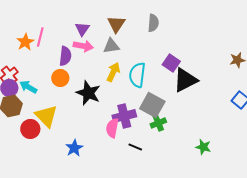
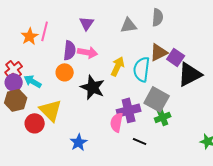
brown triangle: (116, 24) -> (159, 52), moved, turned 30
pink arrow: (83, 46) -> (88, 52), moved
gray triangle: (111, 46) -> (129, 25), moved

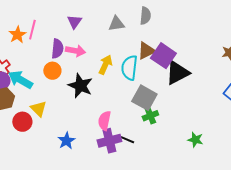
purple square: (176, 57) -> (163, 56), size x1.4
cyan arrow: (33, 81) -> (20, 80), size x1.4
yellow triangle: (51, 110) -> (38, 109), size x0.7
purple cross: (129, 110) -> (109, 141), moved

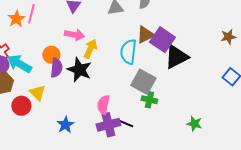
purple semicircle: (57, 49) -> (56, 68), moved
yellow arrow: (105, 65) -> (90, 49), moved
green cross: (150, 116) -> (149, 100), turned 35

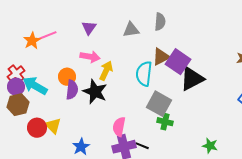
pink line: (31, 14) -> (47, 36), turned 54
yellow triangle: (37, 93) -> (53, 126), moved

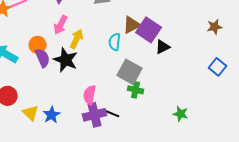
pink arrow: (90, 57) -> (61, 25), turned 108
cyan semicircle: (144, 74) -> (115, 42), size x0.7
black triangle: (192, 79) -> (163, 47), size x0.6
purple semicircle: (72, 90) -> (43, 58), turned -30
yellow triangle: (53, 126) -> (31, 113), moved

